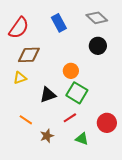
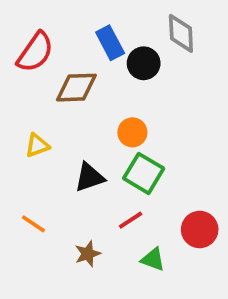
gray diamond: (97, 18) -> (181, 33), turned 45
black circle: (98, 46) -> (144, 63), moved
brown diamond: (29, 55) -> (76, 88), moved
orange line: (26, 120) -> (33, 224), moved

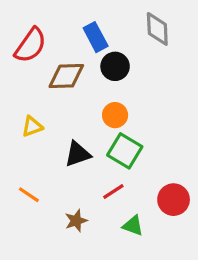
black circle: (144, 63) -> (115, 66), moved

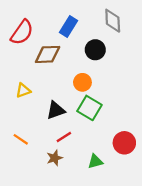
blue rectangle: (96, 37) -> (69, 27), turned 60
black circle: (115, 66) -> (95, 50), moved
red line: (113, 191) -> (64, 137), moved
green triangle: (133, 226) -> (95, 161), turned -35

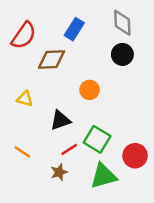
black circle: (95, 50) -> (122, 54), moved
yellow triangle: (23, 90) -> (25, 99), turned 35
green square: (89, 108) -> (97, 139), moved
green triangle: (95, 161) -> (103, 176), size x1.6

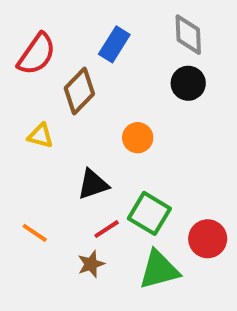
brown diamond: (52, 60) -> (79, 91), turned -44
yellow triangle: (25, 99) -> (40, 136), moved

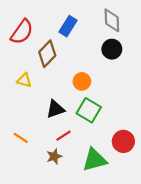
green square: (149, 213) -> (89, 110), moved

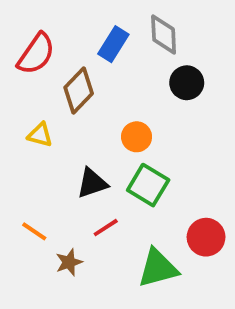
gray diamond: (112, 20) -> (164, 34), moved
brown star: (54, 156) -> (69, 262), moved

